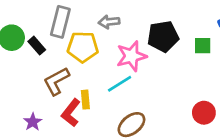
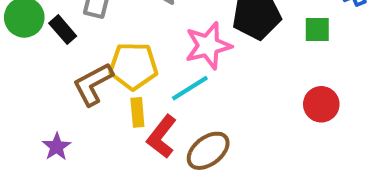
yellow pentagon: (83, 47) -> (133, 66), moved
red L-shape: (71, 113) -> (162, 137), moved
red circle: (204, 113) -> (321, 104), moved

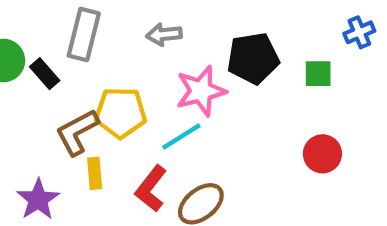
yellow rectangle: (137, 112) -> (95, 173), moved
purple star: (57, 147) -> (38, 199), size x1.4

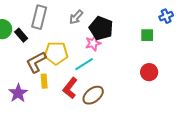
gray arrow: (164, 34) -> (76, 17), turned -42
black pentagon: (253, 58) -> (101, 28), moved, turned 30
pink star: (201, 91) -> (93, 43), size x0.7

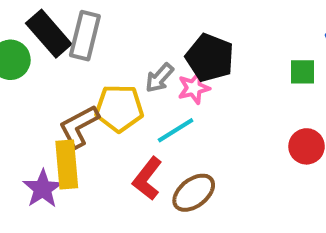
gray arrow: (76, 17) -> (159, 78), moved
black rectangle: (21, 35) -> (49, 34), moved, size x1.6
yellow rectangle: (44, 81) -> (67, 165), moved, size x1.6

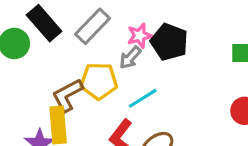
gray rectangle: (85, 36) -> (93, 26), moved, turned 30
pink star: (194, 88) -> (140, 36), moved

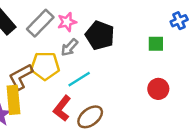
pink star: (140, 36) -> (67, 22), moved

